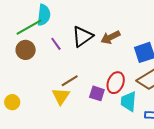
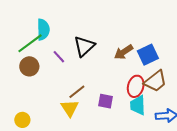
brown arrow: (110, 37) -> (124, 52), moved
red ellipse: (116, 83) -> (136, 86), moved

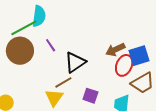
black triangle: (84, 46) -> (75, 62), moved
brown circle: (29, 66) -> (20, 51), size x1.4
red ellipse: (136, 86) -> (124, 65), moved

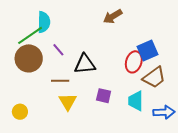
brown arrow: (115, 50) -> (113, 16), moved
black triangle: (75, 62) -> (85, 64), turned 35
brown line: (63, 82) -> (60, 81), moved, turned 36

